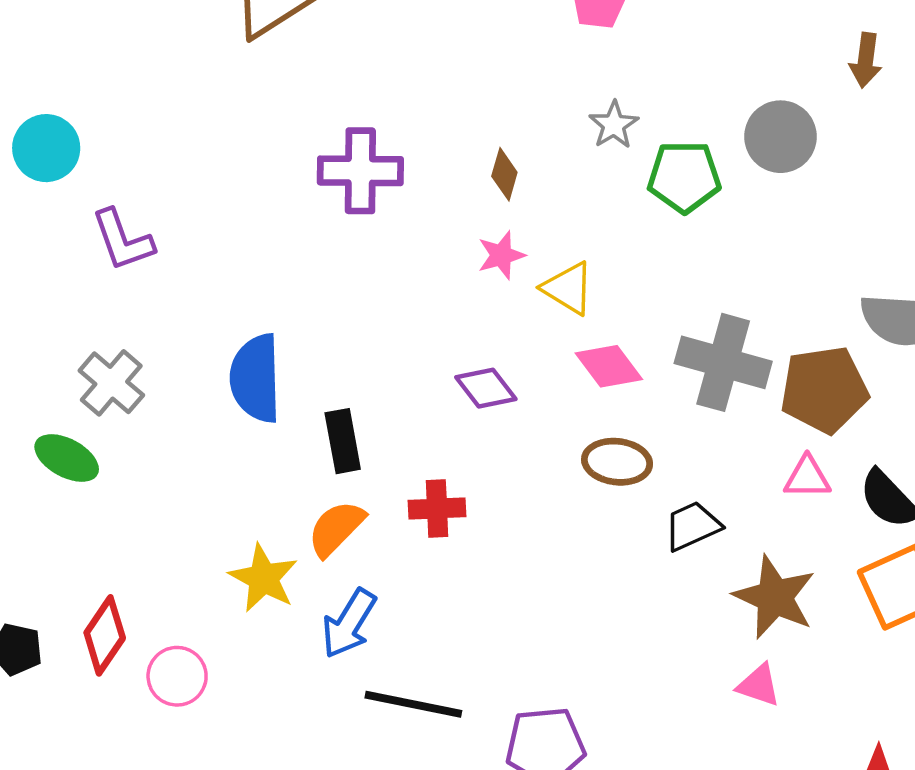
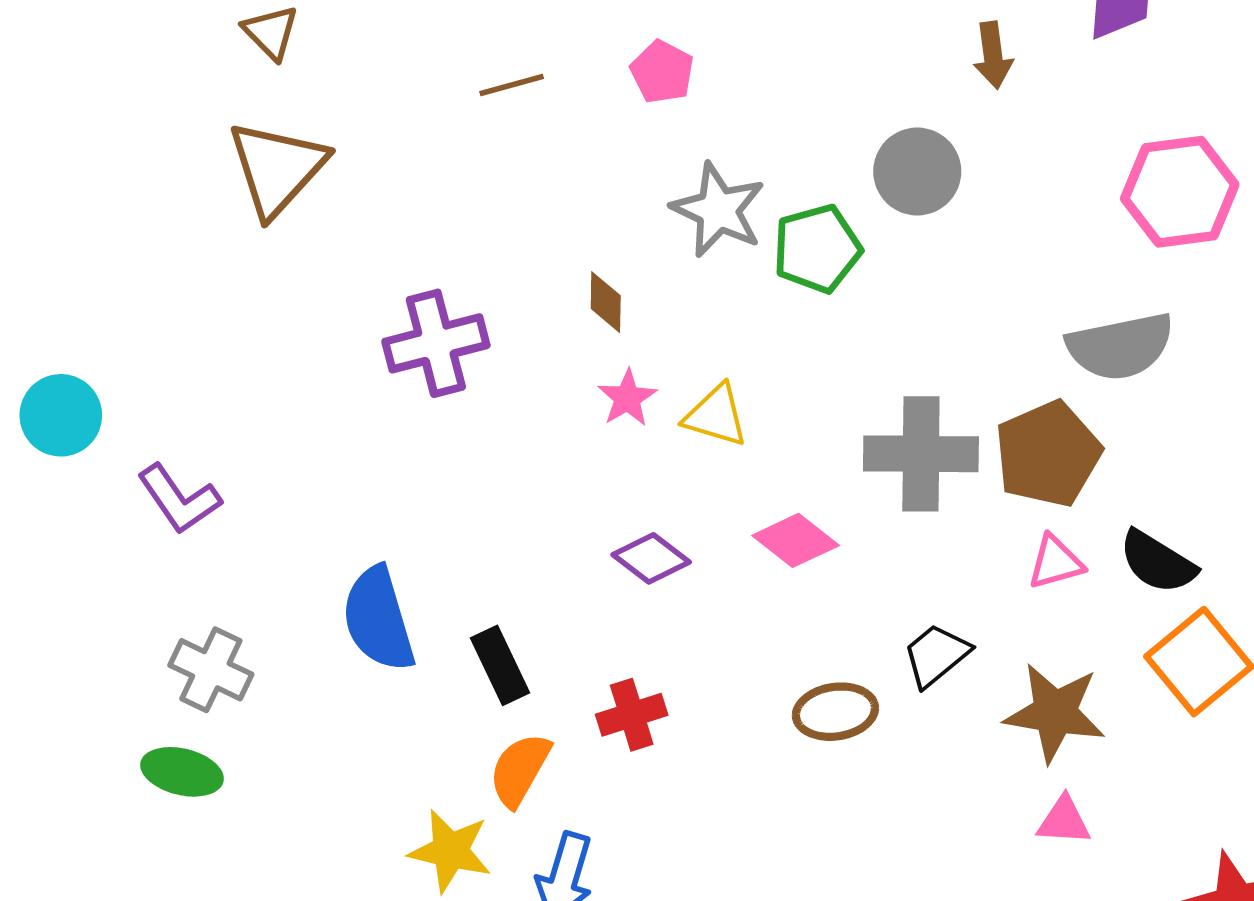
gray star: (614, 125) -> (718, 210), size x1.6
pink diamond: (609, 366) -> (796, 540), moved
brown ellipse: (617, 462) -> (835, 712), moved

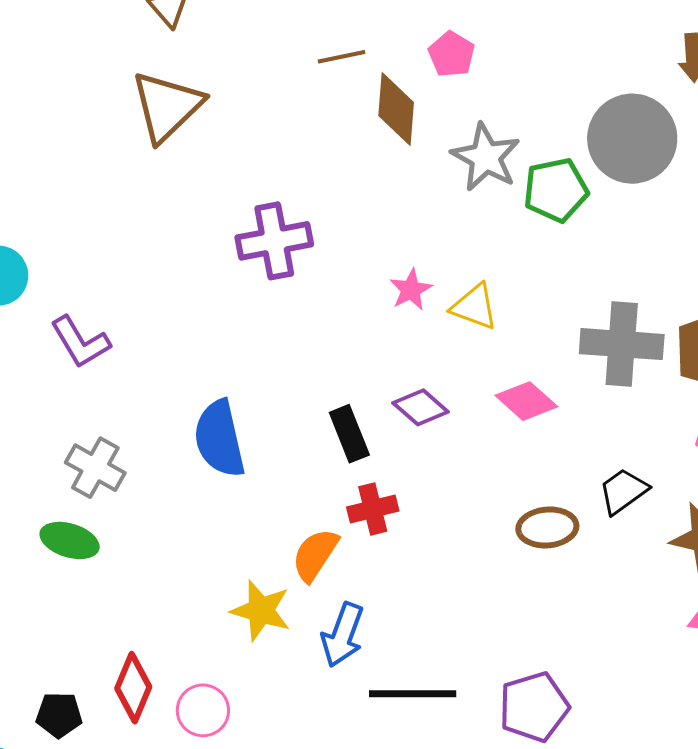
gray circle: (917, 171) -> (632, 139), size x1.4
brown diamond: (606, 302) -> (396, 109), moved, size x1.6
black rectangle: (500, 665) -> (349, 434), moved
red cross: (632, 715) -> (373, 509), moved

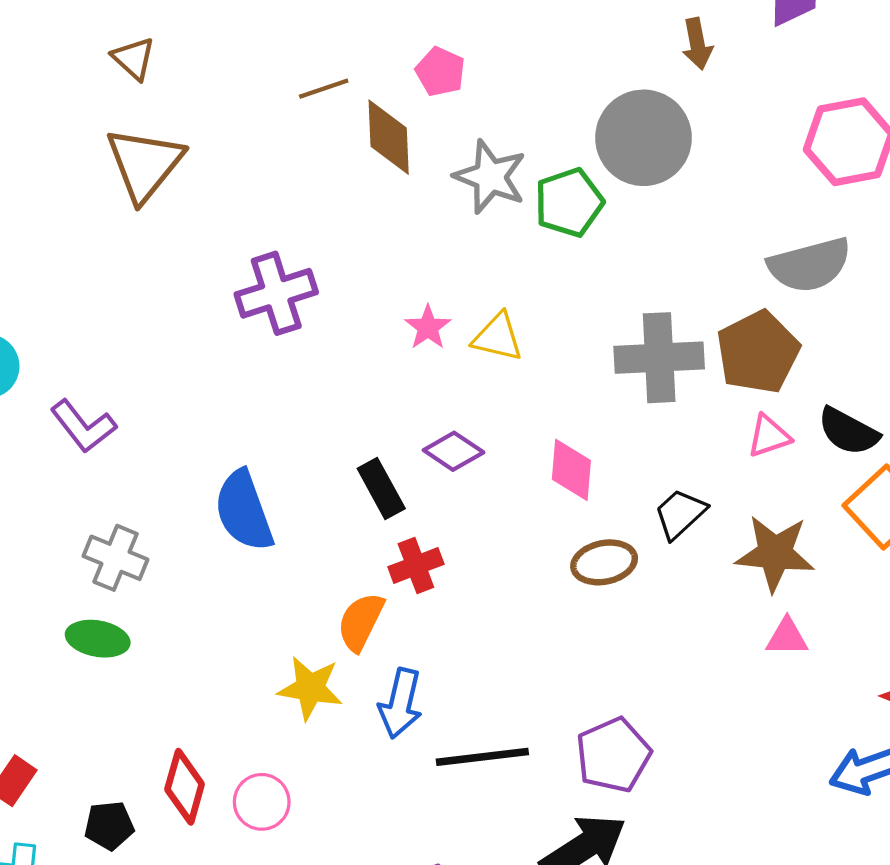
pink diamond: (526, 401) -> (571, 470), moved, turned 60

